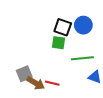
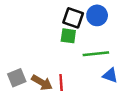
gray square: (24, 74) -> (17, 78), moved
red line: (52, 83) -> (61, 83), turned 72

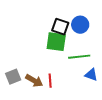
green square: (68, 36) -> (56, 42), size x1.5

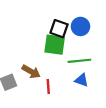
blue triangle: (91, 75) -> (82, 80), moved
brown arrow: (34, 81) -> (31, 72), moved

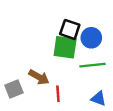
blue circle: (80, 26) -> (91, 38), moved
blue triangle: (82, 80) -> (98, 99), moved

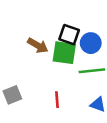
brown arrow: (39, 77) -> (38, 45), moved

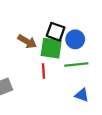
red line: (57, 100) -> (44, 71), moved

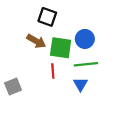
black square: (56, 32) -> (47, 17), moved
blue triangle: (82, 95) -> (80, 84), moved, turned 40

